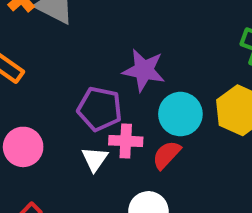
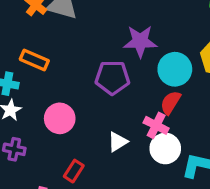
pink cross: (126, 141) -> (156, 125), moved, turned 35
white triangle: (95, 159) -> (118, 142), moved, turned 35

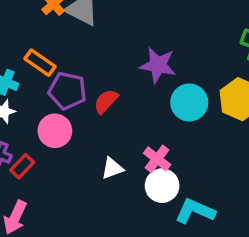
purple pentagon: (112, 78) -> (67, 91), moved
red semicircle: (170, 103) -> (106, 101), moved
red rectangle: (74, 171) -> (22, 166), moved

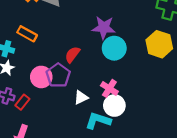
purple pentagon: (67, 91) -> (58, 75), moved, turned 30
cyan circle: (189, 102) -> (114, 48), moved
cyan L-shape: (195, 211) -> (98, 121), moved

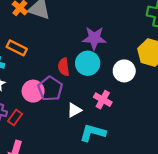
cyan circle: (114, 48) -> (88, 63), moved
red semicircle: (72, 55) -> (64, 67), turned -42
white circle: (114, 106) -> (124, 71), moved

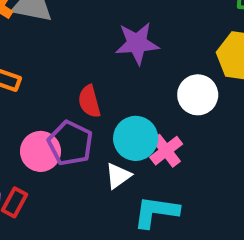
cyan circle: (88, 63) -> (136, 138), moved
pink cross: (103, 100) -> (166, 151), turned 30

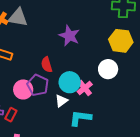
purple star: (137, 43) -> (69, 36), turned 30
white circle: (198, 95) -> (108, 69), moved

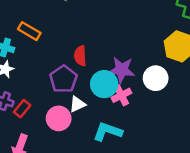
purple star: (69, 36) -> (122, 70), moved, turned -30
pink circle: (23, 89) -> (59, 118), moved
white triangle: (61, 101) -> (77, 104), moved

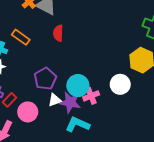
red semicircle: (80, 56) -> (58, 33), moved
purple star: (122, 70) -> (70, 102), moved
pink circle: (59, 118) -> (28, 112), moved

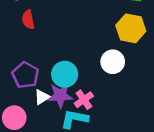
pink cross: (91, 96) -> (84, 100), moved

